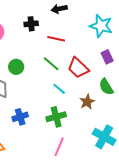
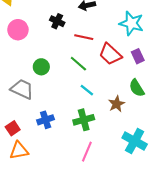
black cross: (31, 24) -> (57, 21), turned 32
red trapezoid: (78, 68) -> (110, 54), moved

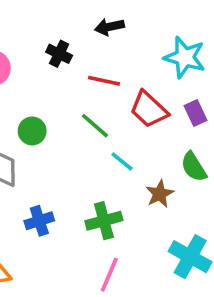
cyan line: (87, 90) -> (122, 161), moved

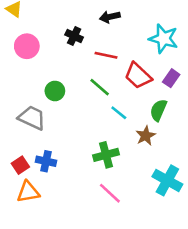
purple rectangle: (196, 113) -> (171, 78), turned 60
green semicircle: (194, 167) -> (158, 110), moved, turned 55
blue cross: (39, 221) -> (46, 161), moved, turned 30
pink line: (109, 275) -> (110, 193), turned -70

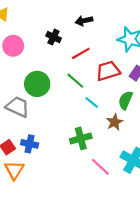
red line: (106, 55) -> (81, 53), turned -42
red trapezoid: (138, 76) -> (108, 71), turned 120
green circle: (55, 91) -> (37, 84), size x1.5
orange triangle: (28, 192) -> (14, 170), turned -48
pink line: (110, 193) -> (100, 167), moved

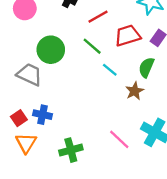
green cross: (81, 138) -> (71, 150), moved

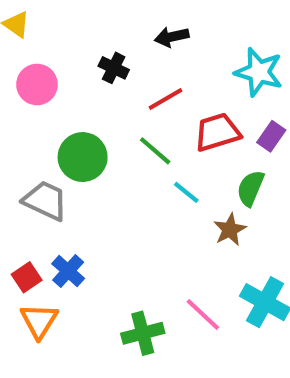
blue cross: (43, 115) -> (68, 271), turned 30
green cross: (71, 150) -> (143, 333), moved

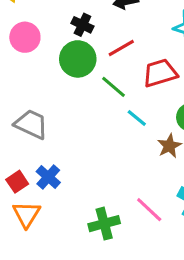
green circle: (83, 157) -> (78, 59), moved

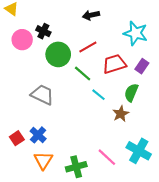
black cross: (82, 25) -> (43, 31), moved
gray trapezoid: (31, 124) -> (42, 95), moved
orange triangle: (27, 214) -> (43, 160), moved

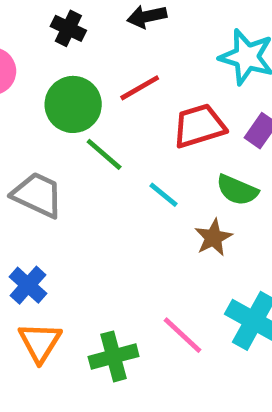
black cross: (43, 31) -> (68, 28), moved
green line: (83, 74) -> (104, 154), moved
green semicircle: (131, 93) -> (237, 190), turned -90

